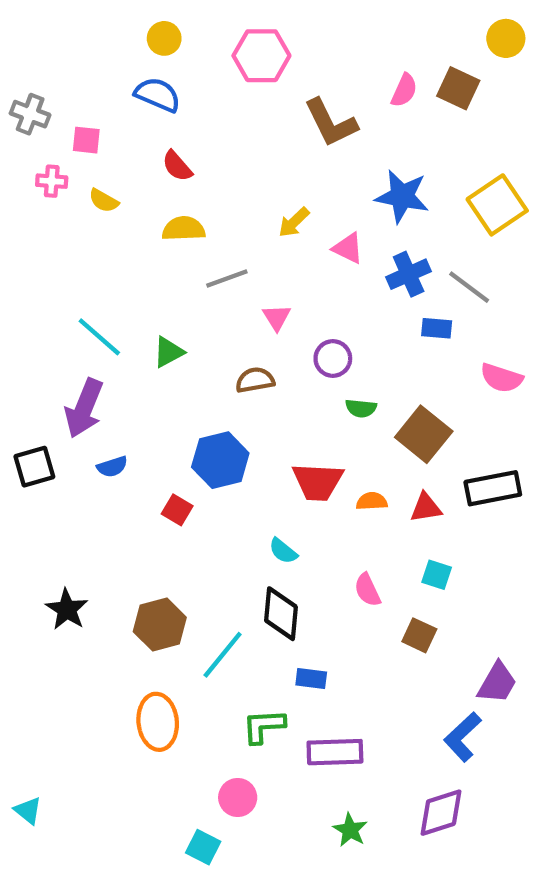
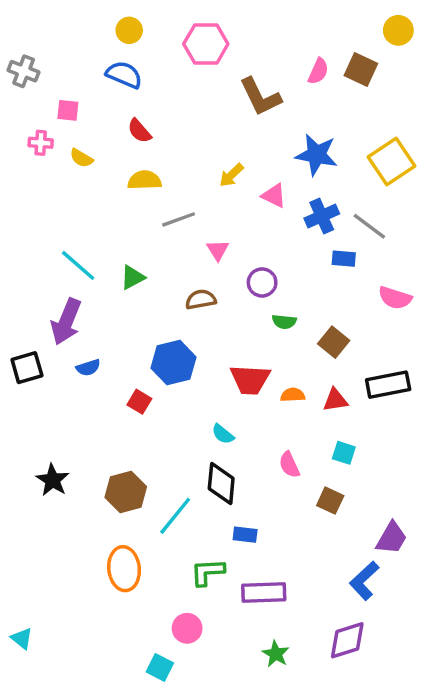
gray cross: (30, 114) -> (24, 71), moved
brown square: (424, 434) -> (334, 342), size x0.7

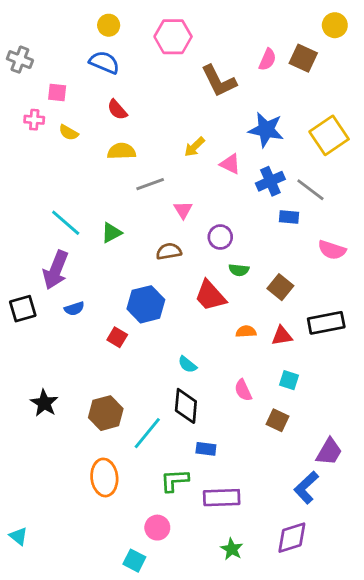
red trapezoid: (250, 380) -> (210, 296), moved, turned 45

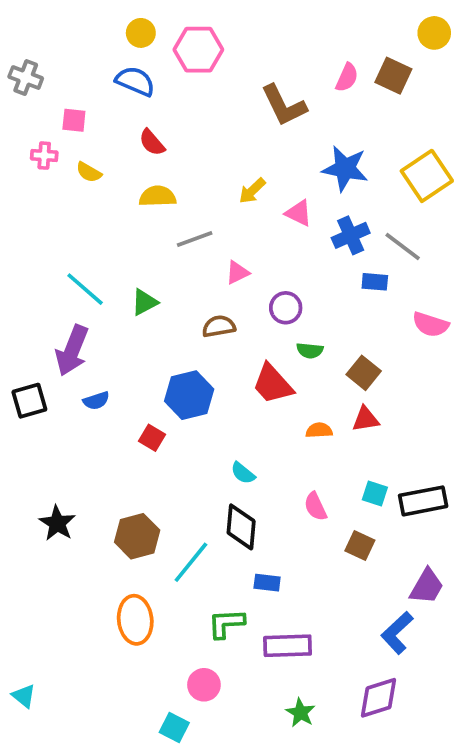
pink hexagon: (173, 37) -> (198, 50), moved
pink triangle: (183, 210) -> (237, 273), turned 36
black rectangle: (326, 323) -> (423, 501), moved
red triangle: (282, 336) -> (366, 419), moved

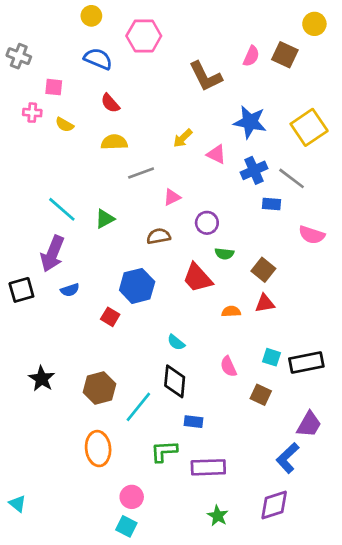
yellow circle: (141, 33) -> (91, 16), moved
pink circle: (204, 685) -> (132, 497), moved

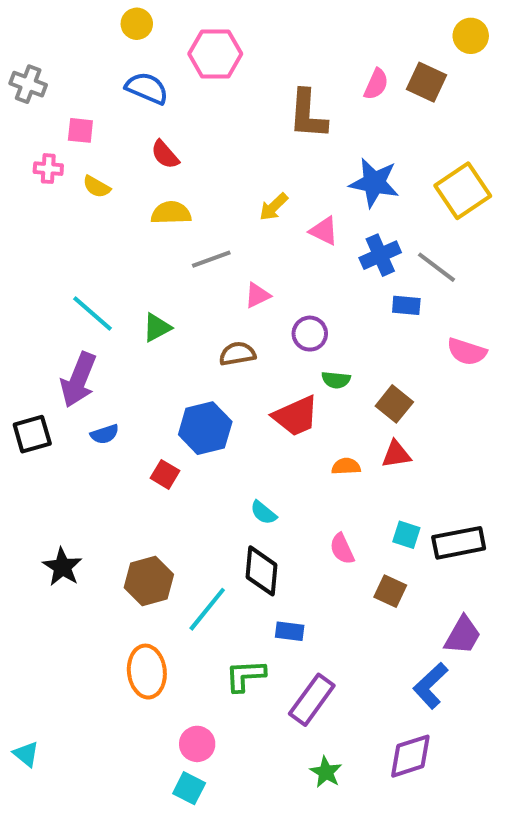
brown L-shape: (206, 76) -> (308, 114), turned 30
red trapezoid: (198, 278) -> (296, 416), turned -72
purple rectangle: (208, 467) -> (312, 700), turned -52

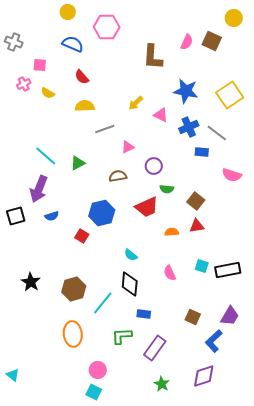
pink cross: (48, 169) -> (24, 84), turned -32
brown square: (390, 591) -> (193, 317), moved

